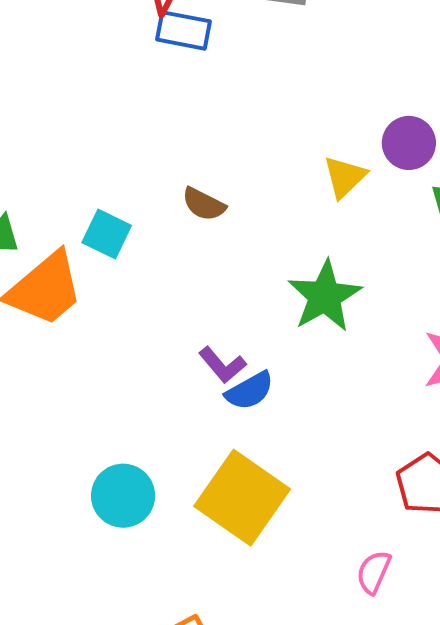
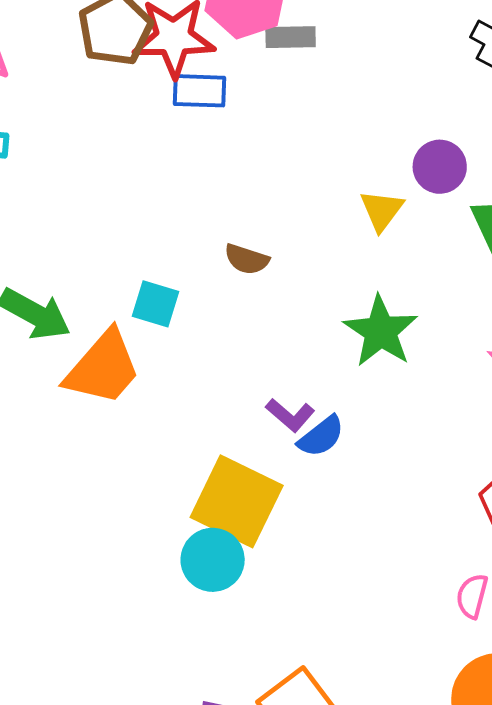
yellow square: (242, 498) -> (237, 501), moved

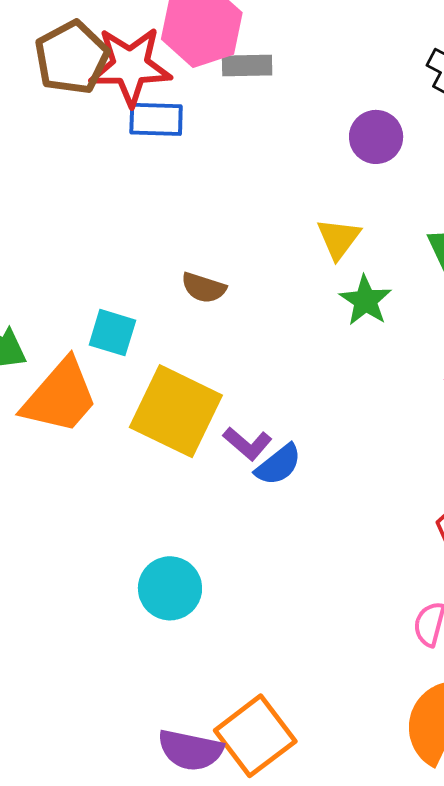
purple circle: (440, 167) -> (376, 137), moved
green star: (381, 331) -> (365, 301), moved, size x0.7
yellow square: (237, 501) -> (176, 411), moved

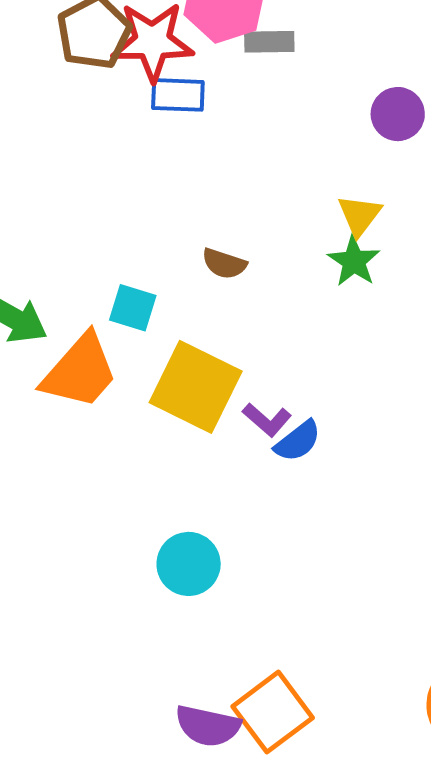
green star: (365, 301) -> (354, 261), moved

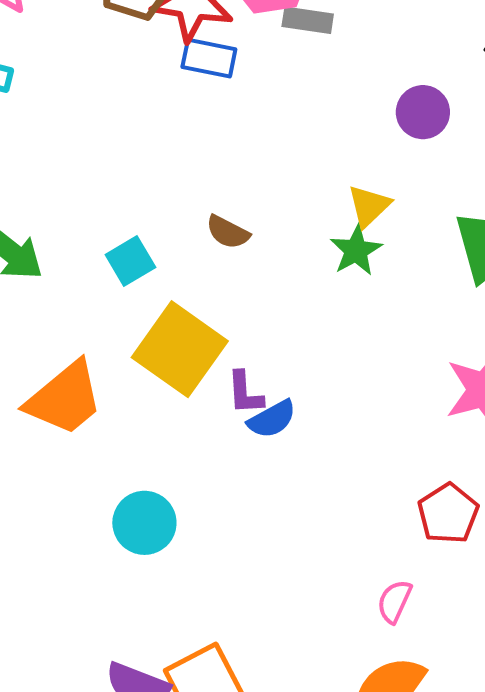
cyan square: (133, 308) -> (130, 261), turned 33
orange trapezoid: (80, 371) -> (65, 398), moved
purple L-shape: (267, 420) -> (245, 393), turned 36

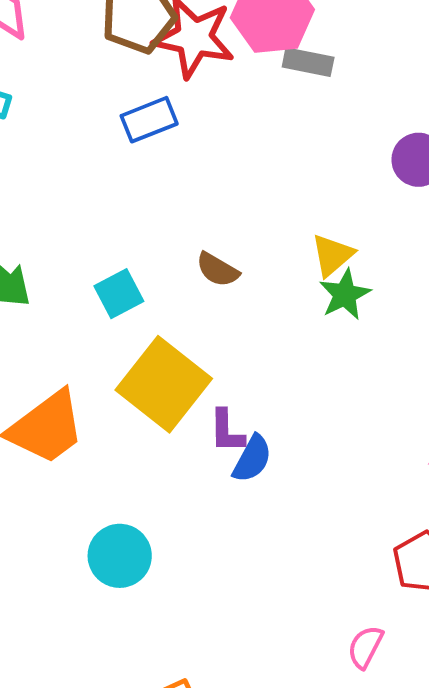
blue rectangle: (209, 58) -> (149, 120), moved, turned -36
yellow triangle: (369, 206) -> (332, 255), moved
blue semicircle: (272, 419) -> (252, 459), turned -36

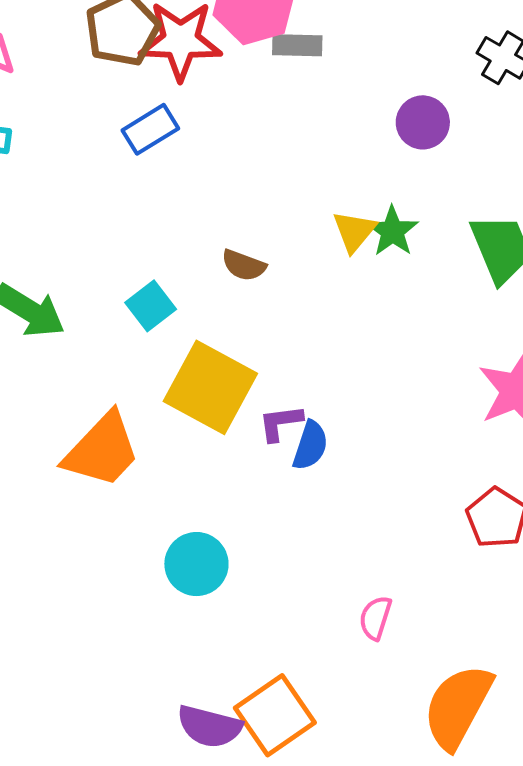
green star: (345, 295) -> (392, 231), moved
purple L-shape: (227, 431) -> (280, 423), turned 93
pink semicircle: (365, 647) -> (375, 618), moved

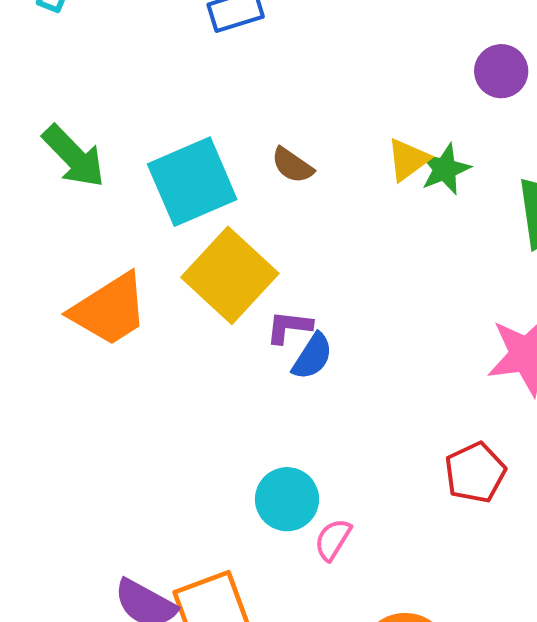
cyan square: (151, 306) -> (192, 182), size x1.8
cyan circle: (196, 564) -> (287, 499), moved

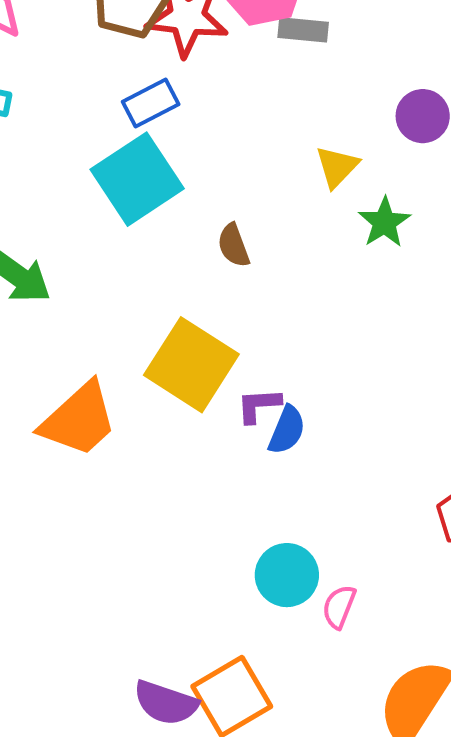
yellow triangle: (408, 160) -> (337, 167), moved
brown semicircle: (292, 165) -> (234, 245), turned 45
cyan square: (192, 182) -> (137, 179), moved

